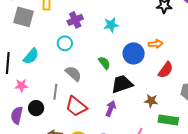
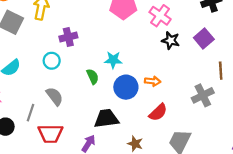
cyan star: (111, 25) -> (113, 60), moved
green semicircle: (104, 63) -> (93, 76), moved
red trapezoid: (76, 106) -> (50, 134), turned -50

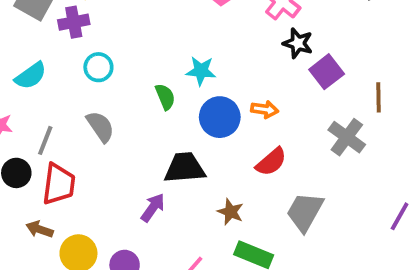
purple cross: (68, 37) -> (74, 22), moved
purple square: (204, 39) -> (327, 72), moved
gray cross: (203, 95) -> (347, 137), turned -30
gray line: (30, 113) -> (45, 140), moved
red trapezoid: (50, 134) -> (59, 184), moved, turned -85

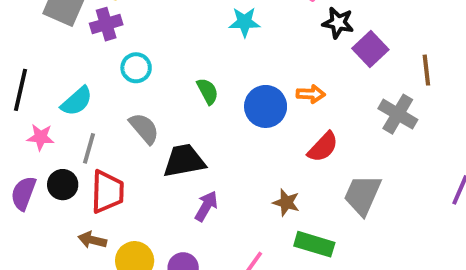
cyan star: (201, 71) -> (245, 22), moved
cyan semicircle: (31, 76) -> (77, 101), moved
black trapezoid: (185, 168) -> (184, 161), moved

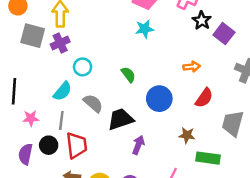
black star: (338, 23) -> (202, 21), turned 30
cyan semicircle: (77, 101) -> (63, 91), moved
blue circle: (266, 106) -> (159, 99), moved

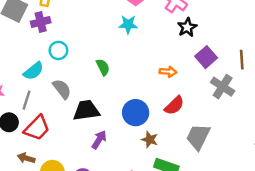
purple square: (224, 34) -> (206, 57), moved
blue circle: (159, 99) -> (136, 113), moved
red trapezoid: (77, 145) -> (37, 128), turned 40

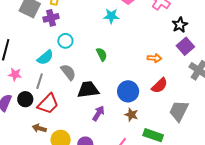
cyan star: (128, 24) -> (111, 16), moved
black star: (187, 27) -> (180, 25), moved
brown star: (150, 140) -> (131, 115), moved

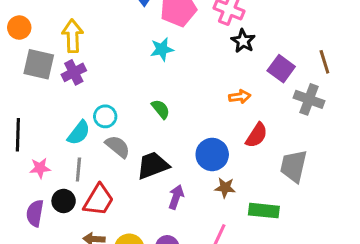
black star: (180, 25) -> (243, 41), moved
cyan circle: (65, 41) -> (105, 116), moved

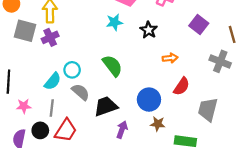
black star: (243, 41) -> (149, 30), moved
purple square: (281, 69) -> (199, 24), moved
green semicircle: (161, 109) -> (112, 66), size x1.5

